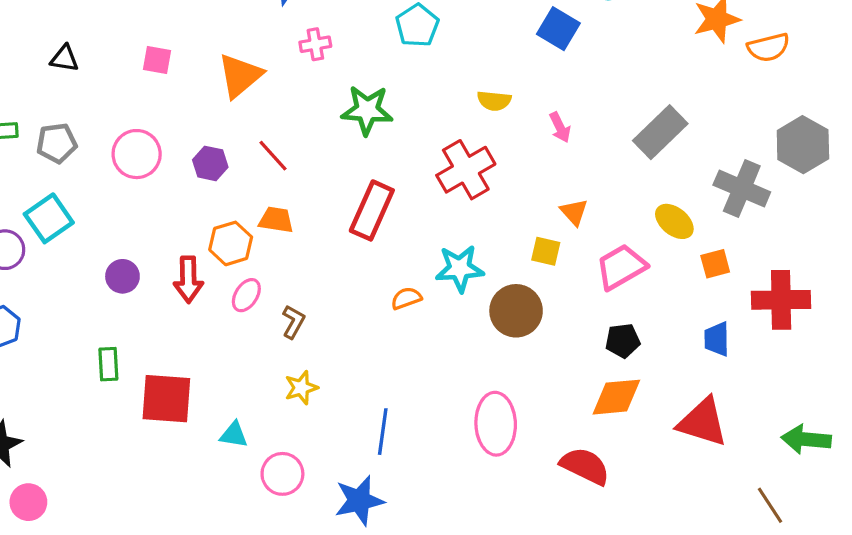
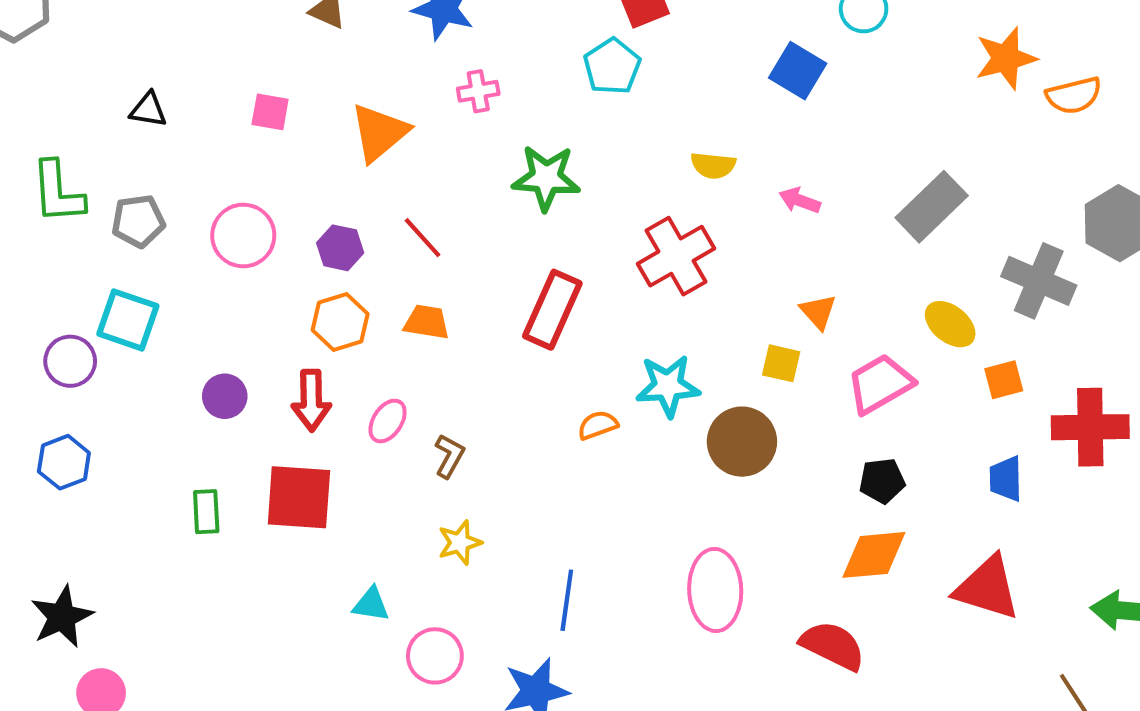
pink arrow: (560, 127) -> (800, 200), turned 136
cyan square: (49, 218) -> (128, 320), turned -36
orange hexagon: (231, 243) -> (340, 322), moved
red square: (166, 399) -> (299, 497), moved

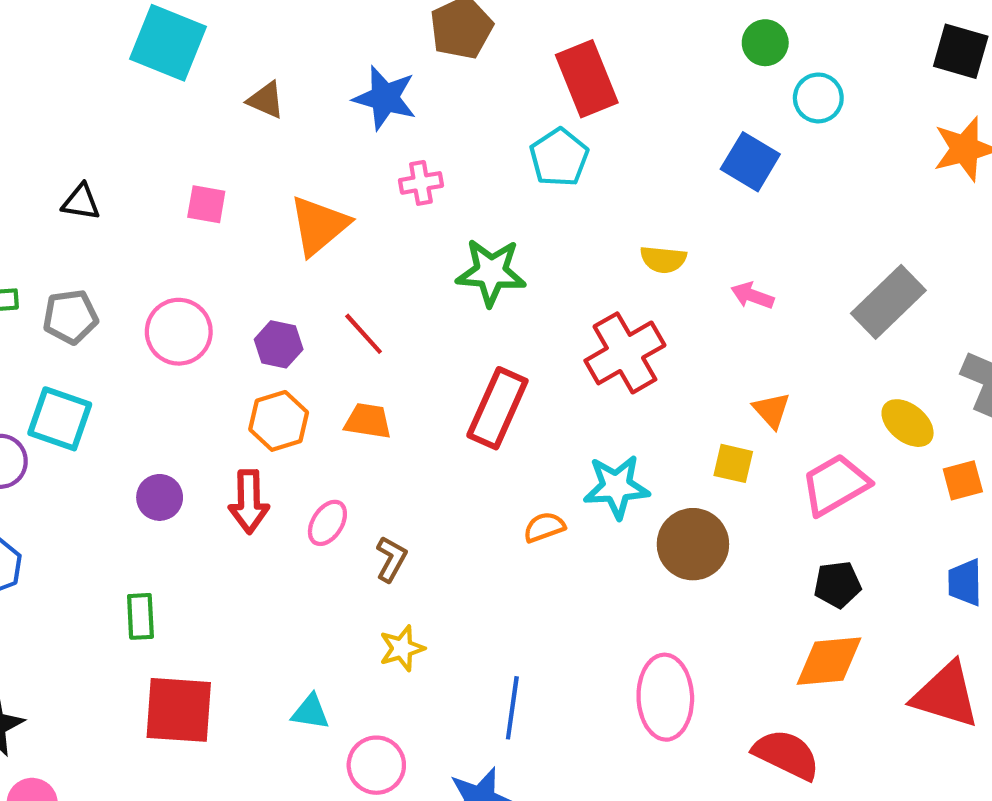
red square: (299, 497) -> (179, 710), moved

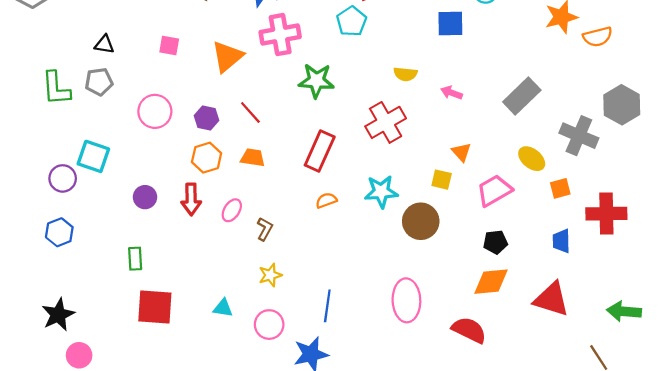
blue square: (750, 162) -> (450, 24), turned -32
pink cross: (421, 183) -> (280, 35), size x1.8
gray pentagon: (70, 317) -> (99, 82), moved
orange semicircle: (544, 527) -> (326, 200), moved
pink circle: (376, 765) -> (269, 325), moved

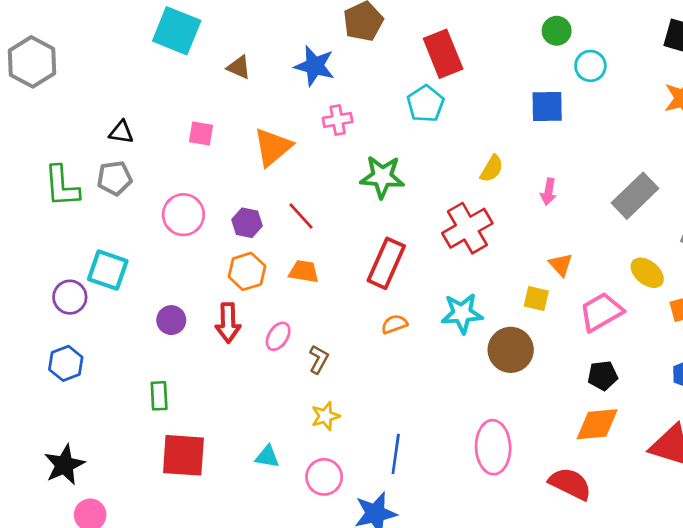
pink cross: (280, 35) -> (338, 120), size x0.6
yellow semicircle: (405, 74) -> (492, 169), turned -65
pink arrow: (451, 93) -> (549, 192), turned -100

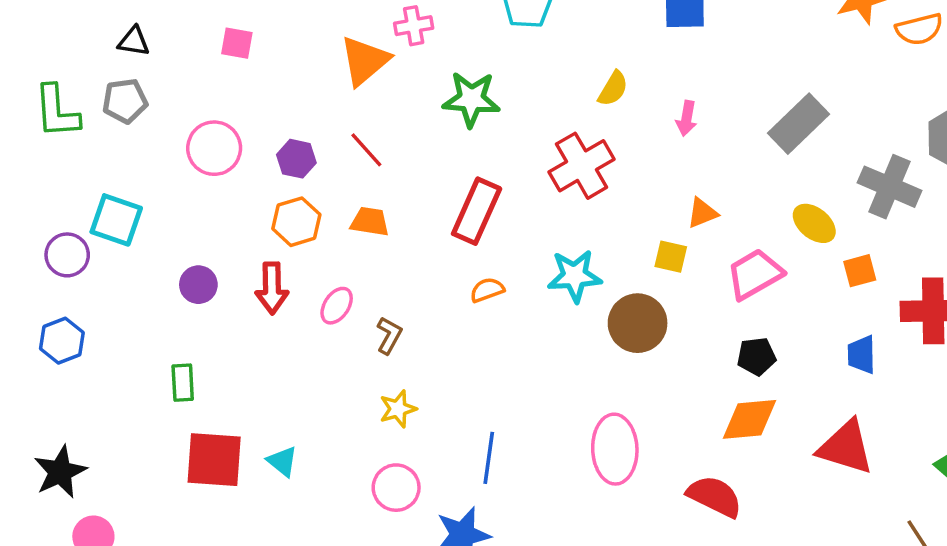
orange triangle: (273, 147) -> (365, 61), moved
orange triangle: (561, 265) -> (702, 213), turned 50
cyan triangle: (267, 457) -> (282, 461), moved, turned 30

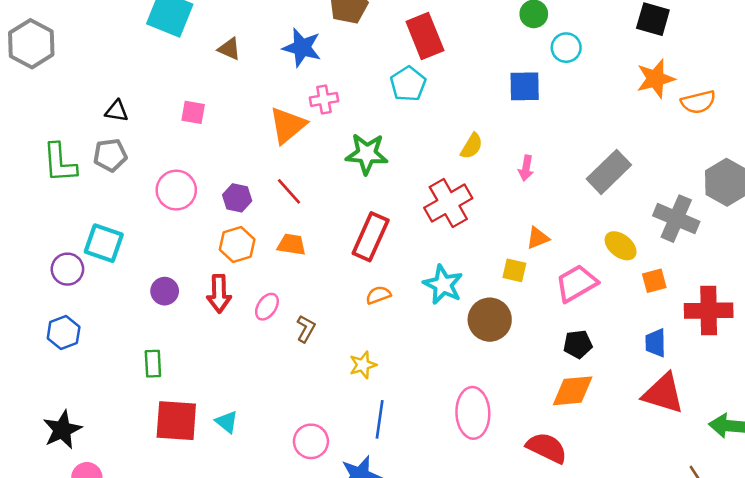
cyan star: (575, 276) -> (443, 285), turned 30
yellow star: (398, 409) -> (363, 365), moved
red triangle: (846, 447) -> (663, 393), moved

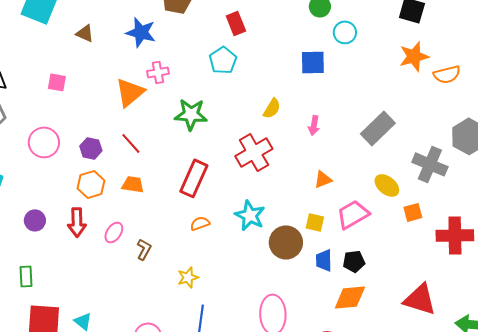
red rectangle: (425, 36) -> (236, 23), size x0.7
yellow square: (514, 270) -> (315, 222), moved
blue trapezoid: (656, 343) -> (324, 260), moved

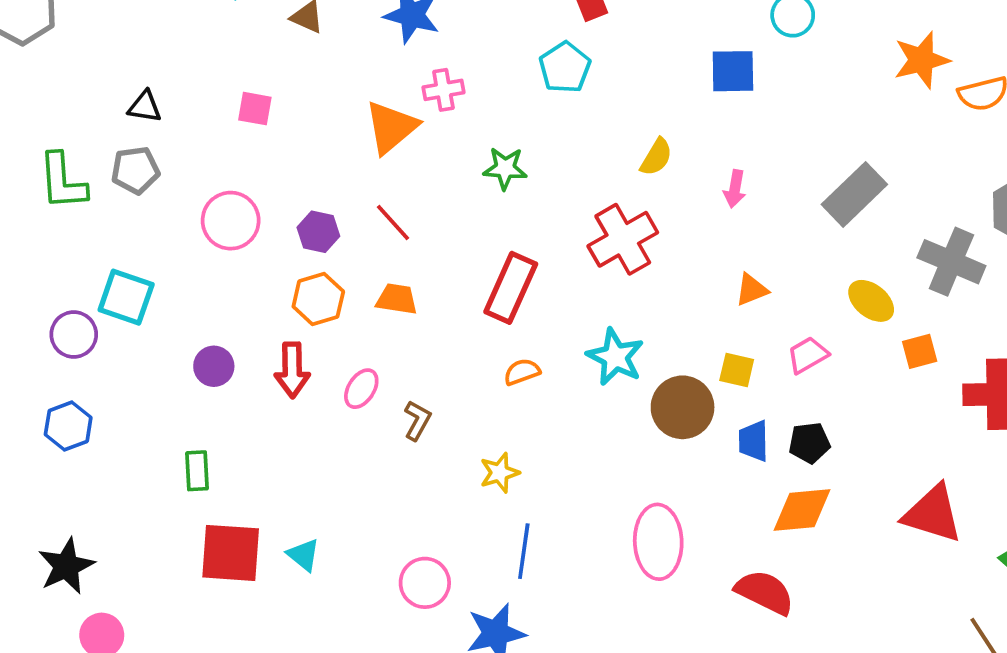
green star: (191, 114) -> (505, 168), size x0.7
pink trapezoid: (353, 214) -> (808, 355), size x0.7

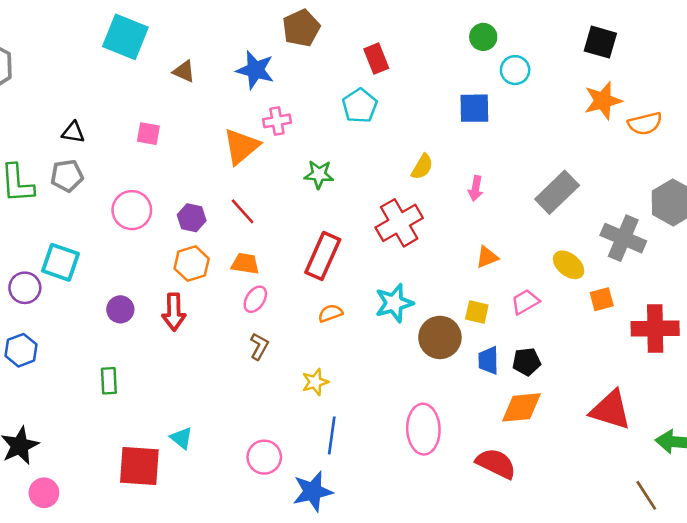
cyan star: (615, 357) -> (394, 303), turned 30
pink ellipse: (361, 389) -> (255, 299), moved
red square: (231, 553) -> (139, 466), moved

